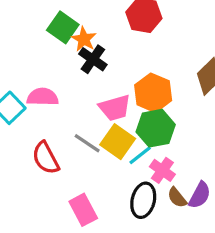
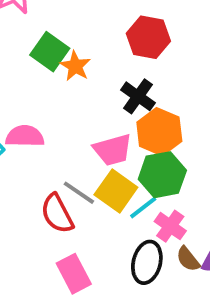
black cross: (93, 59) -> (138, 96), moved
red semicircle: (46, 158) -> (57, 214), moved

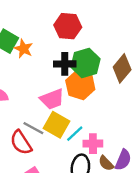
black cross: (138, 96) -> (65, 64), turned -30
green hexagon: (162, 175) -> (86, 63), moved
pink cross: (170, 226) -> (93, 144), turned -30

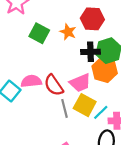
orange star: (23, 49) -> (68, 32), moved
gray line: (33, 128) -> (65, 108), turned 48
red semicircle: (21, 143) -> (54, 85), moved

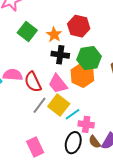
black cross: (91, 52) -> (60, 55), moved
pink trapezoid: (80, 83) -> (58, 84), turned 65
gray line: (65, 108) -> (39, 105), turned 42

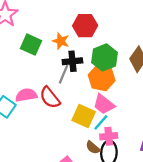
pink trapezoid: (58, 84) -> (104, 104), moved
gray line: (39, 105) -> (63, 74), moved
pink cross: (86, 124) -> (109, 136), moved
brown semicircle: (95, 142) -> (93, 148), moved

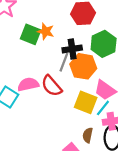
orange star: (61, 41) -> (46, 31), moved
orange hexagon: (102, 78) -> (83, 66), moved
brown semicircle: (93, 148) -> (88, 135), moved, turned 64

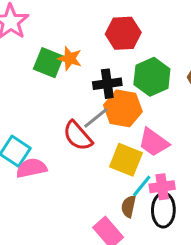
gray line: (64, 62) -> (96, 118), moved, turned 30
pink semicircle: (28, 84) -> (31, 168), moved
cyan line: (103, 108) -> (142, 186), moved

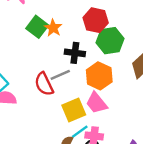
green hexagon: (152, 77) -> (110, 41), moved
orange hexagon: (123, 108) -> (99, 76), moved
yellow square: (126, 160) -> (74, 110), turned 30

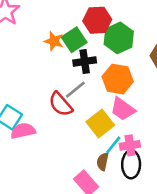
green square: (37, 27) -> (74, 40), moved, turned 35

